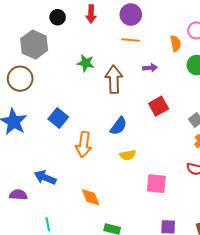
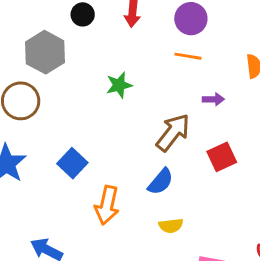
green star: (86, 63) -> (119, 85), turned -30
brown arrow: (114, 79) -> (173, 132), moved, turned 36

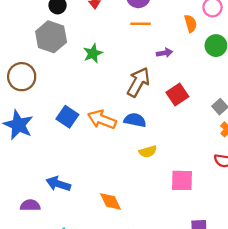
gray hexagon: (45, 52) -> (51, 37), moved
blue semicircle: (161, 182) -> (135, 120), turned -110
orange arrow: (107, 205) -> (102, 119), moved, turned 108

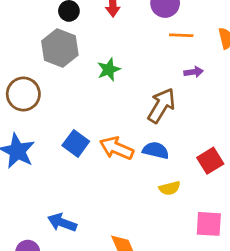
orange line: (141, 24) -> (181, 35), moved
red square: (177, 95) -> (210, 161), moved

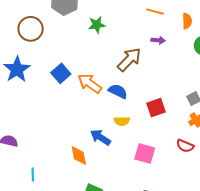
blue arrow: (62, 223) -> (100, 137), moved

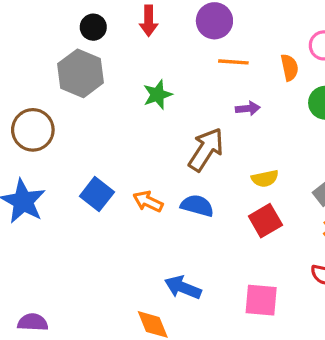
green star: (97, 25) -> (158, 95), moved
orange arrow: (90, 83) -> (148, 201), size x0.7
yellow semicircle: (122, 121) -> (265, 178), moved

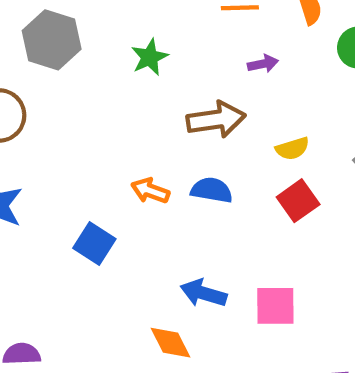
brown arrow: (206, 149) -> (216, 119), turned 54
blue square: (97, 194) -> (94, 244), moved
pink square: (261, 300) -> (275, 306), moved

